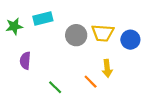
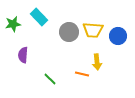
cyan rectangle: (43, 19) -> (39, 17), turned 60
orange line: (91, 82) -> (82, 74), turned -32

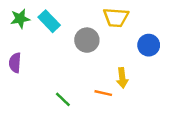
green star: (13, 24) -> (20, 19), moved
yellow trapezoid: (93, 30) -> (116, 17), moved
purple semicircle: (23, 55) -> (15, 63), moved

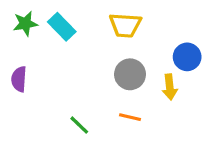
yellow trapezoid: (116, 17) -> (125, 25), moved
gray circle: (87, 40) -> (130, 74), moved
yellow arrow: (122, 78) -> (170, 87), moved

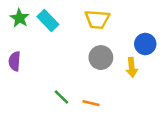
green star: (25, 24) -> (20, 18), turned -30
orange line: (130, 117) -> (91, 103), moved

